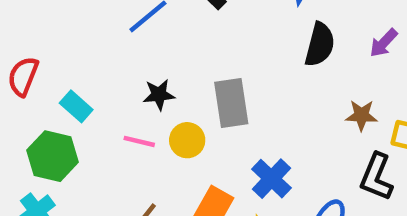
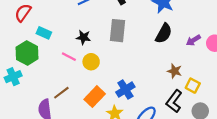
gray rectangle: (231, 103) -> (118, 31), moved
cyan rectangle: (76, 106) -> (44, 33), turned -32

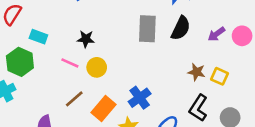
gray rectangle: (118, 31) -> (147, 29), moved
yellow square: (193, 86) -> (219, 76), moved
brown line: (61, 93) -> (74, 99), moved

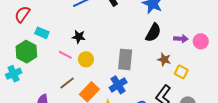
gray rectangle: (147, 29) -> (125, 59), moved
purple arrow: (216, 34) -> (181, 39), turned -144
brown star: (196, 72) -> (164, 59), moved

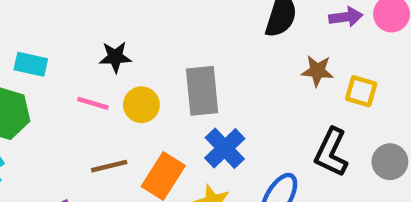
gray rectangle: (125, 59) -> (202, 91), moved
brown line: (67, 83) -> (109, 166), turned 35

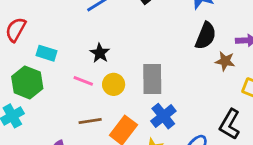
black star: (115, 57) -> (100, 53), turned 30
brown star: (317, 71) -> (225, 61), moved

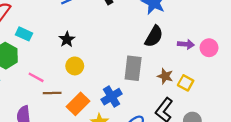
brown star: (225, 61) -> (165, 76), moved
gray rectangle: (152, 79) -> (133, 68), moved
pink line: (83, 81) -> (36, 77), moved

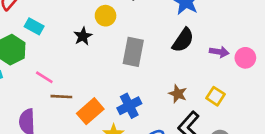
yellow circle: (75, 66) -> (106, 16), moved
gray rectangle: (133, 68) -> (133, 52), moved
brown star: (165, 76) -> (178, 94), moved

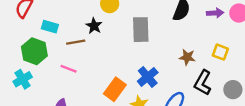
brown line: (61, 97) -> (76, 42), moved

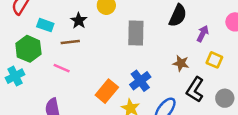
purple arrow: (215, 13) -> (203, 34), moved, turned -63
black star: (94, 26) -> (79, 21), moved

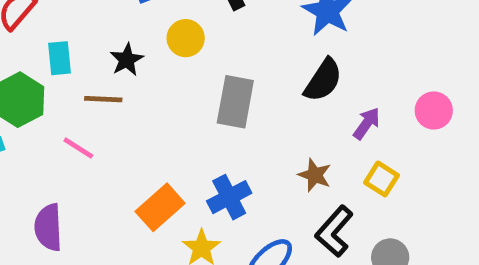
cyan rectangle: (45, 25) -> (60, 58), turned 56

